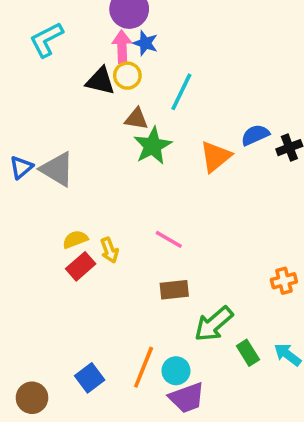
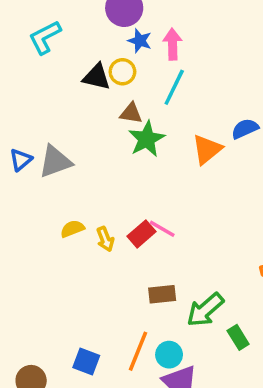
pink arrow: (122, 47) -> (172, 44), moved
gray triangle: (57, 169) -> (55, 161), turned -51
red rectangle: (81, 266) -> (141, 234), moved
brown rectangle: (174, 290) -> (162, 294), moved
blue square: (90, 378) -> (86, 362), turned -32

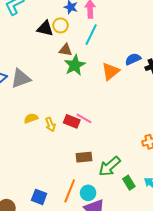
red rectangle: (141, 234) -> (72, 121), turned 63

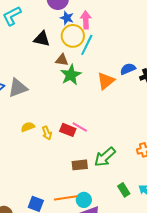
yellow circle: (61, 25) -> (73, 36), moved, size x1.5
green arrow: (110, 166) -> (105, 157), moved
orange line: (70, 191) -> (66, 198), turned 60

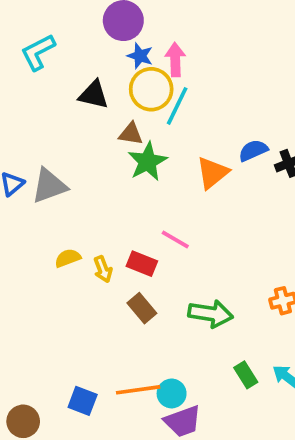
pink line: (80, 127) -> (175, 239), moved
green arrow: (105, 157) -> (211, 314), turned -130
brown rectangle: (80, 165) -> (142, 308), moved, turned 56

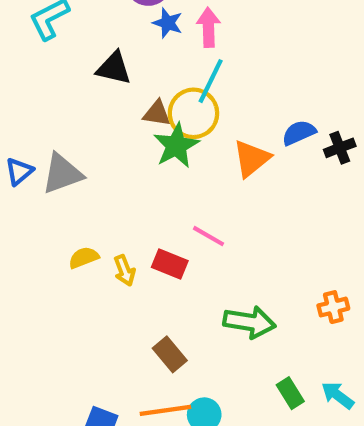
yellow circle: (151, 89) -> (193, 113), moved
brown rectangle: (142, 308) -> (170, 354), moved

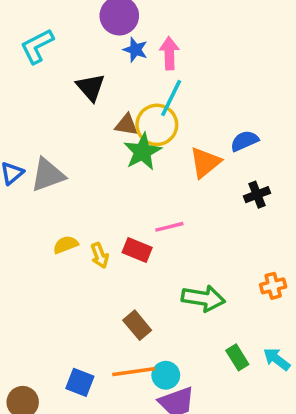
black triangle: (114, 68) -> (91, 87), turned 36
black cross: (340, 148) -> (257, 195), moved
pink line: (208, 236) -> (169, 227), turned -44

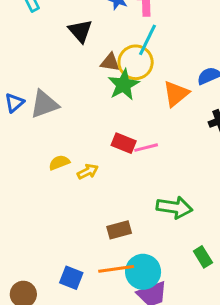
red rectangle: (137, 250) -> (124, 143), moved
yellow arrow: (100, 255) -> (88, 172), turned -96
brown rectangle: (137, 325) -> (119, 230), turned -65
cyan circle: (166, 375) -> (143, 272), size x1.5

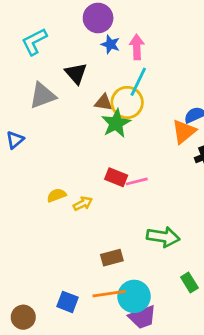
orange triangle: (176, 94) -> (184, 132), moved
gray triangle: (44, 104) -> (43, 96), moved

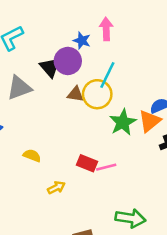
purple circle: (98, 18) -> (68, 61), moved
pink arrow: (137, 47) -> (106, 29), moved
green star: (116, 123) -> (123, 122), moved
yellow semicircle: (56, 195) -> (32, 156), moved, turned 42

